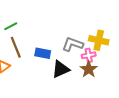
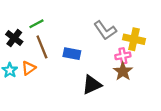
gray L-shape: (73, 44) -> (105, 30), moved, turned -145
black triangle: (61, 69) -> (92, 85), moved

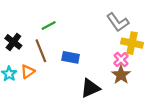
green line: (36, 24) -> (49, 26), moved
gray L-shape: (105, 30) -> (118, 22), moved
pink cross: (123, 56) -> (121, 60), turned -32

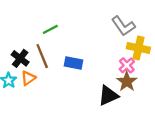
black cross: (13, 42) -> (20, 58), moved
black triangle: (90, 88) -> (108, 96), moved

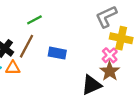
gray L-shape: (123, 26) -> (106, 17), turned 100
brown line: (42, 56) -> (26, 46), turned 50
orange triangle: (28, 78) -> (13, 68), turned 35

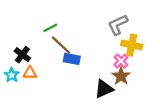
brown line: (26, 46) -> (61, 45), moved, turned -75

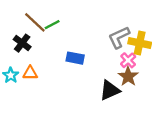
gray L-shape: (118, 25) -> (119, 37), moved
brown line: (61, 45) -> (35, 22), moved
black cross: (22, 55) -> (22, 43), moved

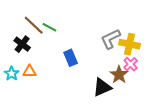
green line: (52, 25) -> (49, 27), turned 56
blue rectangle: (75, 58) -> (71, 58), turned 56
pink cross: (128, 60) -> (131, 64), moved

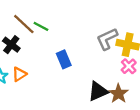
orange triangle: (29, 71) -> (19, 74), turned -32
brown star: (119, 75) -> (118, 94), moved

